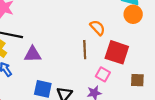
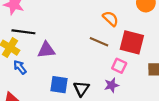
brown line: (85, 50) -> (99, 42), turned -60

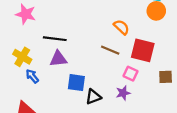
black line: (23, 32) -> (55, 39), moved
blue square: (59, 85) -> (76, 83), moved
black triangle: (81, 89) -> (93, 97), turned 35

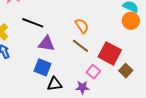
orange semicircle: (121, 27) -> (82, 26), moved
purple triangle: (58, 59) -> (46, 44), moved
brown square: (166, 77) -> (126, 71), moved, turned 32

